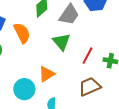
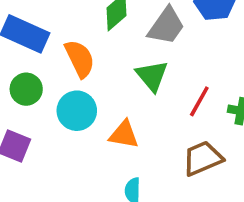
orange triangle: (47, 74) -> (124, 135), turned 42
cyan circle: (24, 89) -> (77, 111), moved

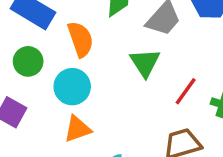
orange triangle: (124, 135) -> (77, 129), moved, turned -36

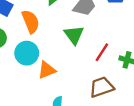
orange triangle: (77, 129) -> (47, 70), moved

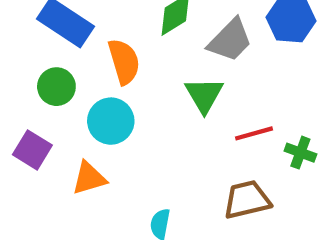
red line: (102, 52) -> (254, 133), turned 36
orange triangle: (47, 70) -> (89, 178), moved

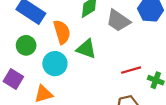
gray trapezoid: (230, 40) -> (118, 21), turned 80
green triangle: (204, 95) -> (86, 49), moved, turned -40

